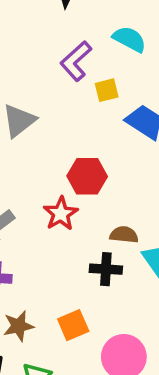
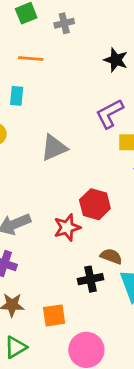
black cross: (106, 269) -> (90, 279), turned -30

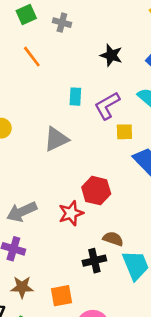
gray cross: (64, 23) -> (62, 23), turned 30
orange line: (31, 58) -> (32, 57), turned 50
cyan rectangle: (17, 96) -> (75, 97), moved

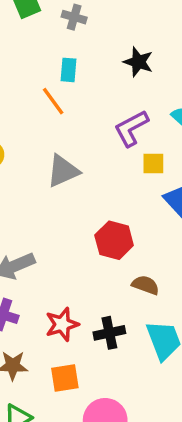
orange line: (32, 57) -> (53, 101), moved
cyan rectangle: (75, 97) -> (69, 70), moved
red star: (71, 213) -> (62, 324), moved
brown semicircle: (113, 239) -> (146, 285), moved

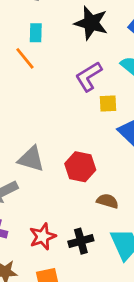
black star: (138, 62) -> (91, 23), size x1.4
gray triangle: (63, 171) -> (31, 159), moved, turned 44

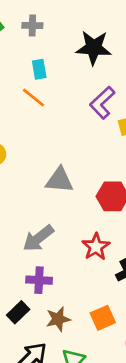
gray triangle: (31, 159) -> (59, 180), moved
red star: (43, 237) -> (96, 247), moved

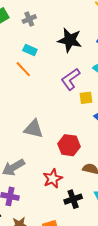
gray cross: (32, 26) -> (29, 19), turned -32
cyan rectangle: (39, 69) -> (30, 50), turned -64

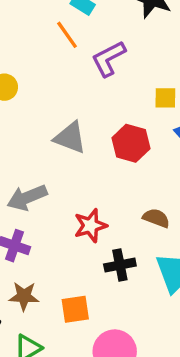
purple L-shape: (71, 79) -> (109, 59), moved
red hexagon: (69, 145) -> (131, 143), moved

